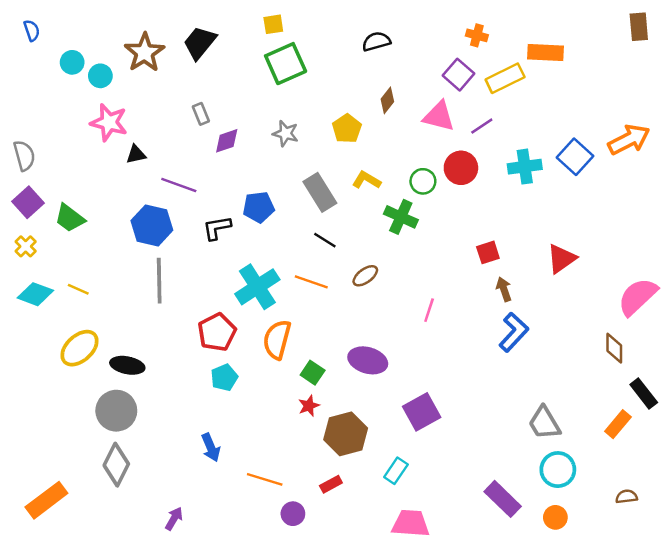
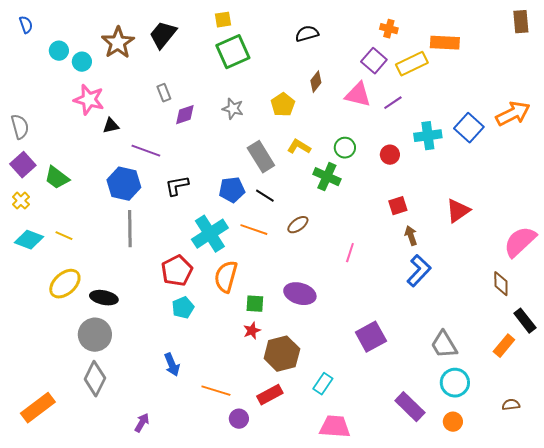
red circle: (461, 168) -> (390, 155), moved, size x0.7
blue pentagon: (259, 207) -> (232, 190), moved
green square: (313, 373) -> (255, 304), turned -30
purple square: (422, 412) -> (371, 337), moved
red rectangle: (331, 484) -> (270, 395), size x1.4

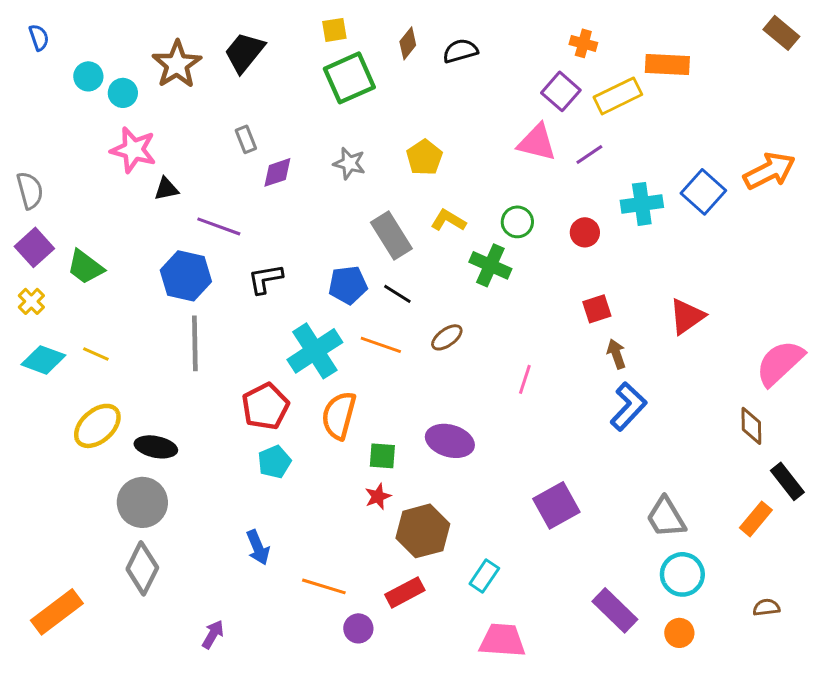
brown rectangle: (521, 22) -> (781, 33), turned -45
brown diamond: (316, 82) -> (408, 43), moved

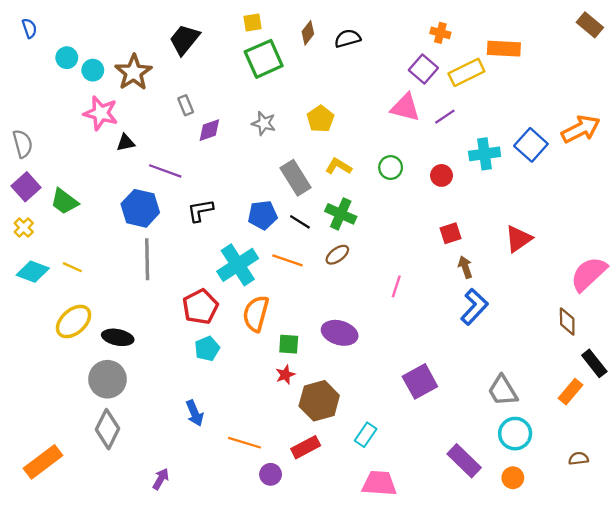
brown star: (177, 64) -> (134, 72), moved
green cross: (490, 265) -> (341, 214), moved

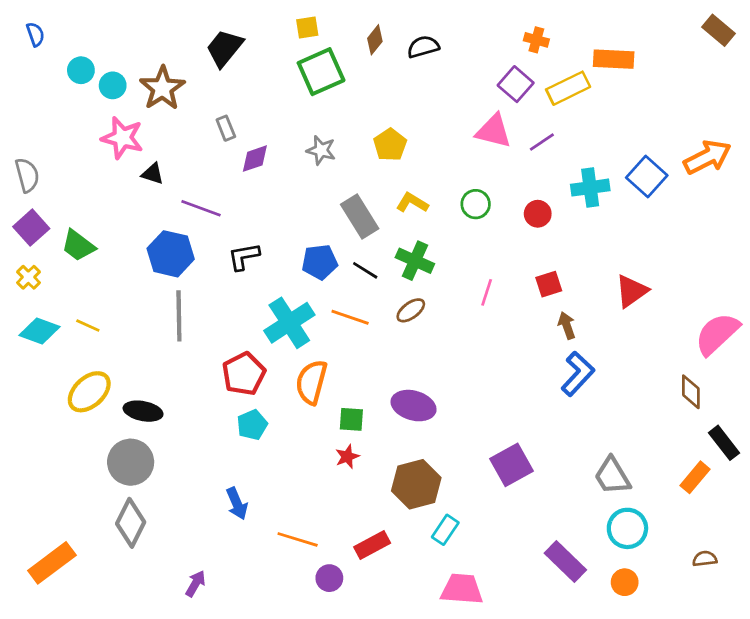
black triangle: (126, 143) -> (153, 174), turned 30
pink line: (396, 286) -> (487, 292), moved
brown hexagon: (319, 401) -> (416, 484), moved

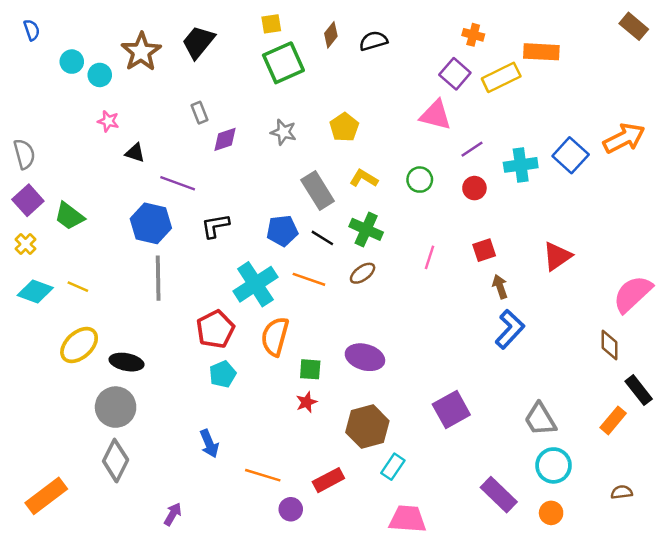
brown star: (162, 88) -> (141, 52), moved
pink star: (122, 138) -> (108, 121), size x0.6
purple line: (542, 142) -> (472, 149), moved

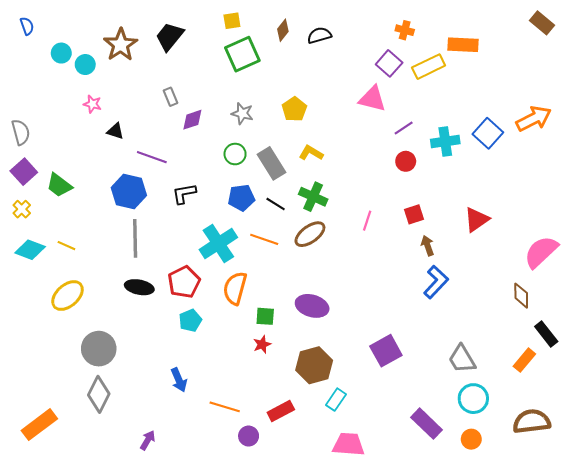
green circle: (420, 180) -> (235, 154), moved
brown ellipse: (363, 273) -> (310, 234), size x1.4
black ellipse: (127, 362) -> (139, 287), moved
brown semicircle: (622, 492) -> (532, 421), size x2.0

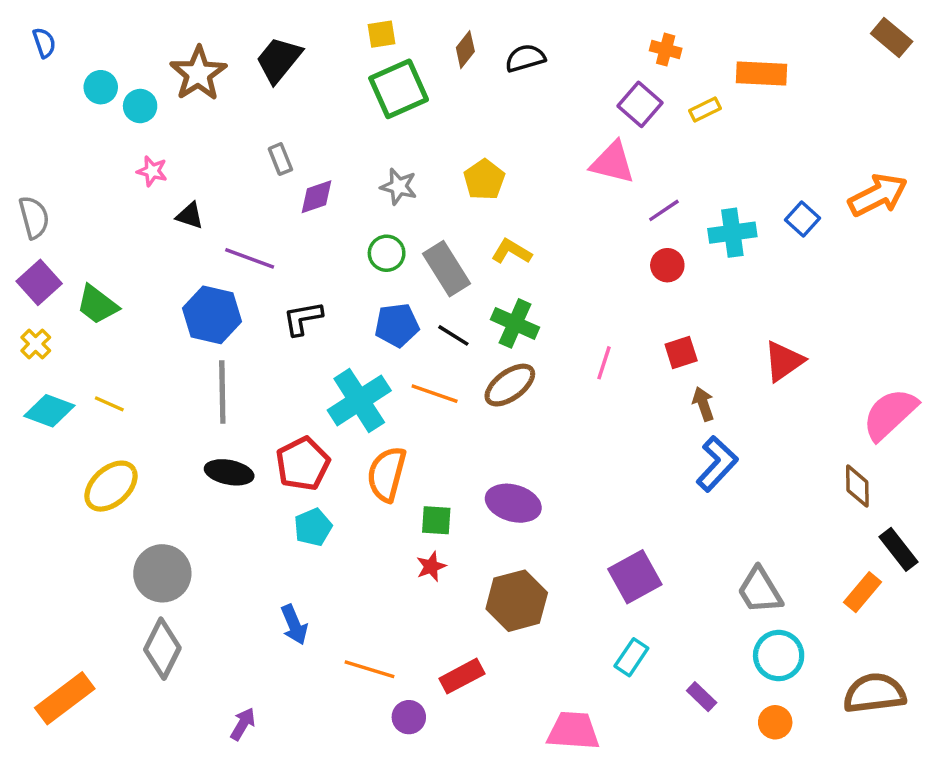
yellow rectangle: (429, 67) -> (705, 109), size x0.6
blue square: (488, 133) -> (803, 219), size x0.7
cyan rectangle: (336, 400) -> (631, 657), moved
purple rectangle: (427, 424) -> (702, 697), size x0.6

